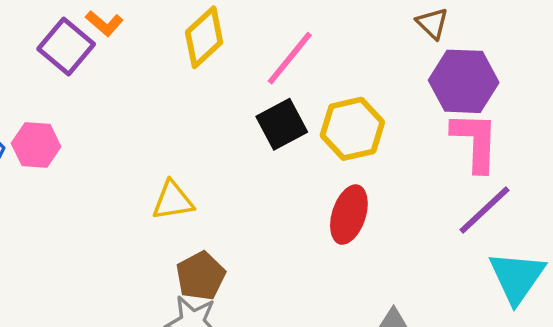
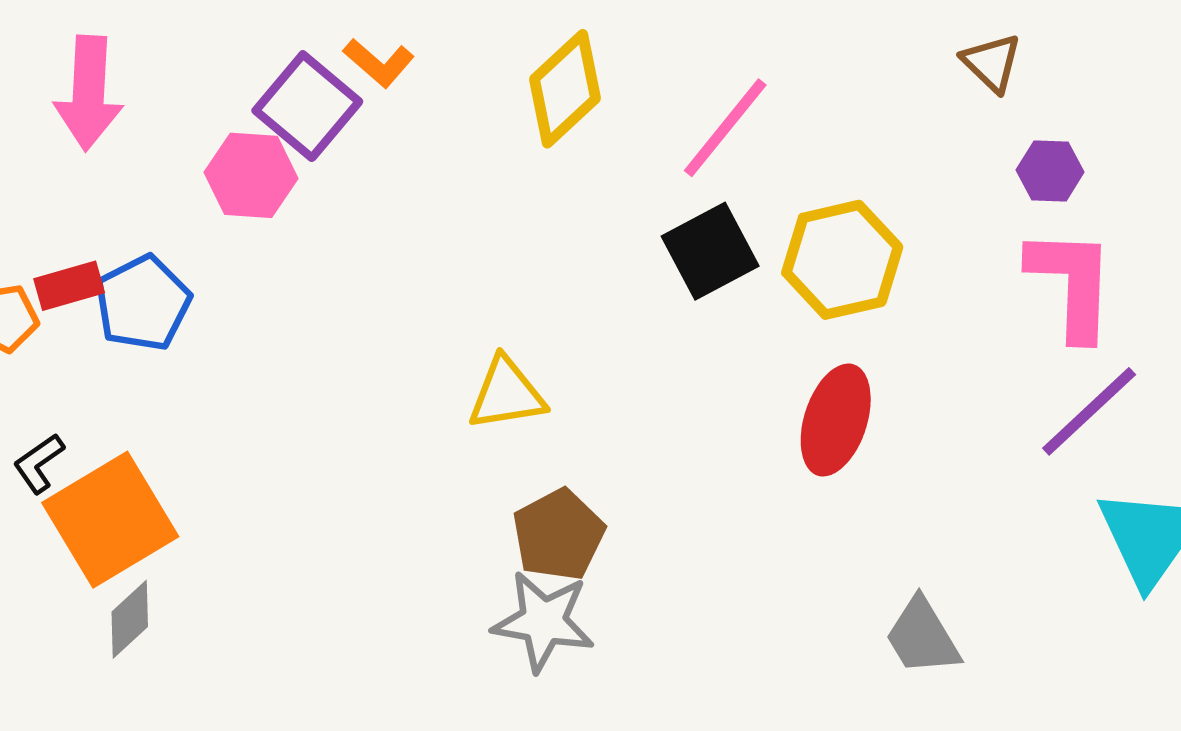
purple hexagon: (464, 81) -> (1050, 171), size x0.5
pink hexagon: (36, 145) -> (251, 175), moved

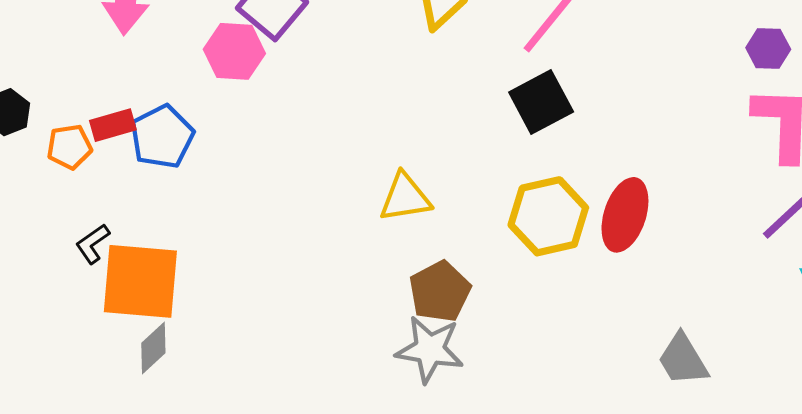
yellow hexagon: (842, 260) -> (548, 216), moved
orange square: (110, 520) -> (140, 281), turned 36

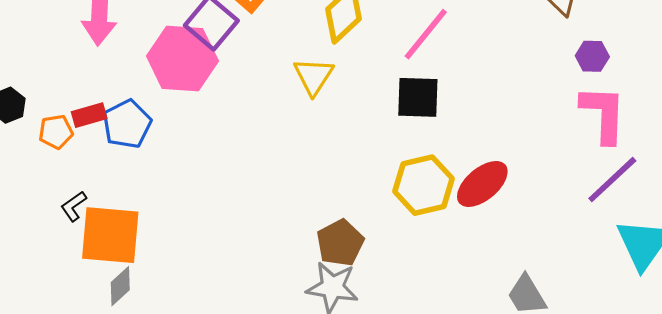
pink hexagon: (234, 51) -> (182, 59), size x1.5
black square: (541, 102) -> (418, 97), turned 30
yellow triangle: (405, 197) -> (314, 76), moved, turned -48
red ellipse: (625, 215) -> (482, 184), turned 32

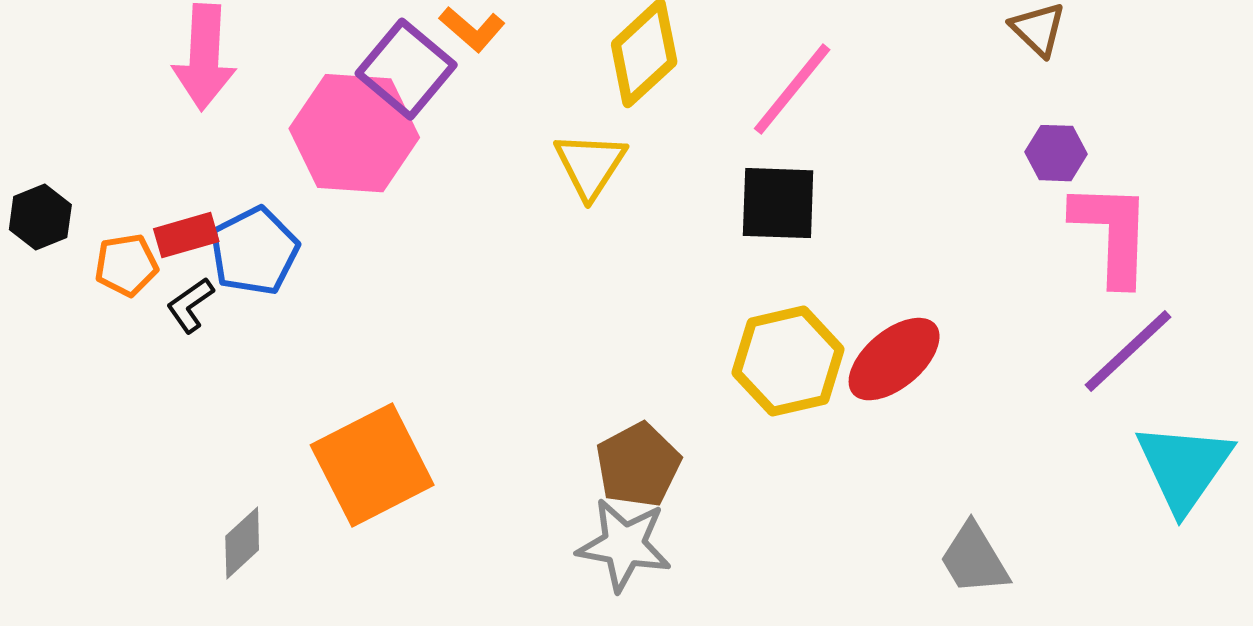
purple hexagon: (592, 56) -> (1056, 153), moved
black L-shape: (74, 206) -> (190, 305), moved
orange square: (110, 235) -> (372, 465), moved, turned -32

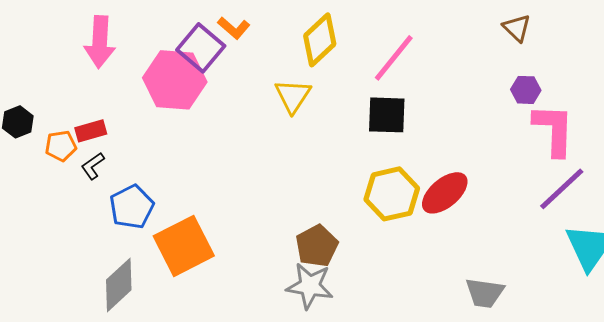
blue pentagon: (254, 251) -> (132, 207), moved
gray diamond: (242, 543) -> (119, 285), size x1.5
gray trapezoid: (974, 559) -> (485, 293), turned -51

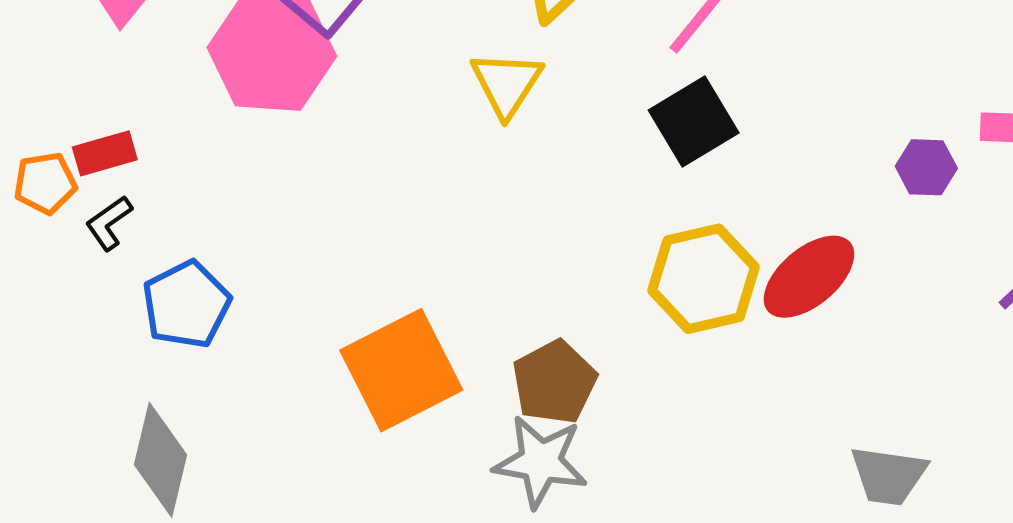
purple hexagon: (526, 90) -> (926, 167), moved
black square: (387, 115) -> (694, 122), turned -33
orange square: (184, 246) -> (401, 370), moved
gray diamond: (119, 285) -> (161, 460), turned -34

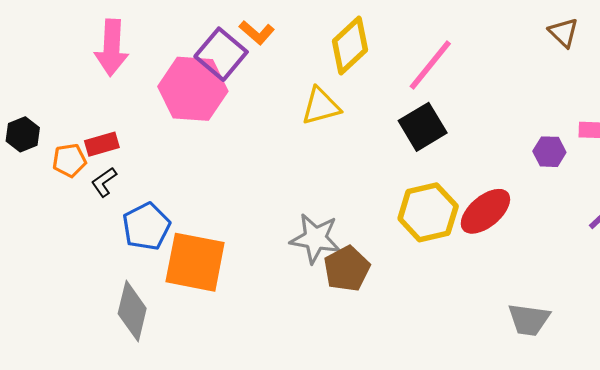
yellow triangle: (507, 84) -> (321, 106), turned 42
orange square: (401, 370) -> (195, 262), moved, turned 38
gray star: (540, 462) -> (315, 238), moved

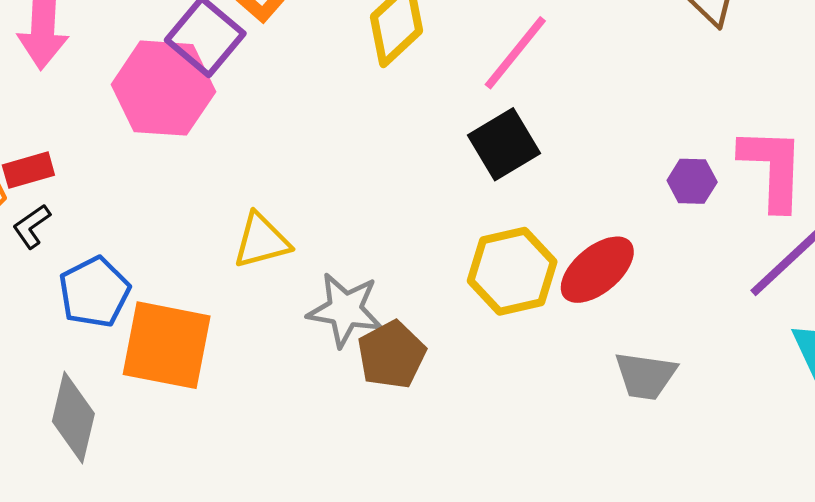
yellow triangle: (321, 106) -> (261, 241), moved
gray trapezoid: (529, 320) -> (645, 376), moved

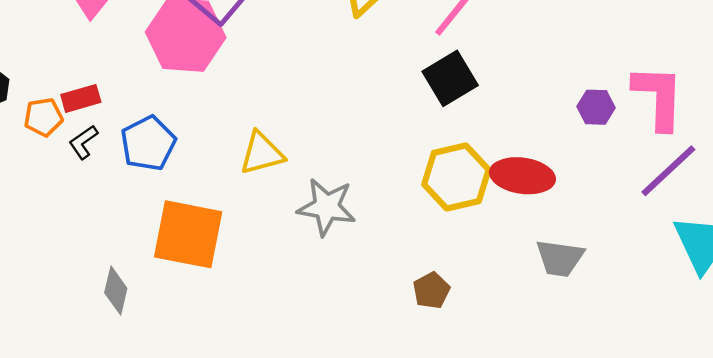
red ellipse: (597, 270) -> (522, 176), turned 48
blue pentagon: (94, 292) -> (148, 143), moved
brown pentagon: (392, 355) -> (431, 291), moved, size x0.7
gray diamond: (73, 417) -> (116, 291), size x0.7

